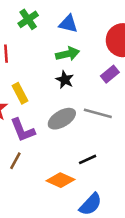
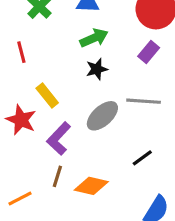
black star: (65, 80) -> (97, 69), turned -30
purple L-shape: (23, 130) -> (59, 138), turned 76
orange diamond: (60, 180) -> (91, 186), moved

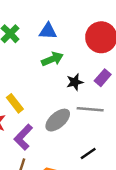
purple rectangle: (149, 52) -> (103, 78), moved
black star: (97, 69) -> (75, 82), moved

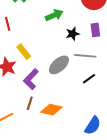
purple rectangle: (103, 78) -> (95, 30), turned -48
black line: (88, 154) -> (89, 79), moved

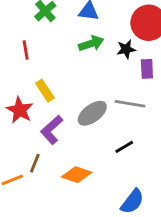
black star: (73, 34) -> (126, 49), moved
black line: (89, 79) -> (124, 147), moved
brown line: (30, 103) -> (35, 163), moved

